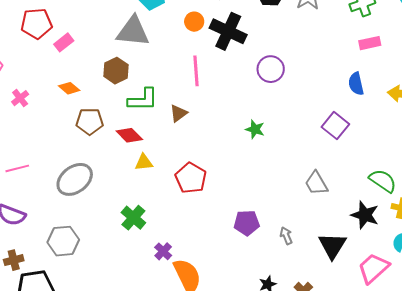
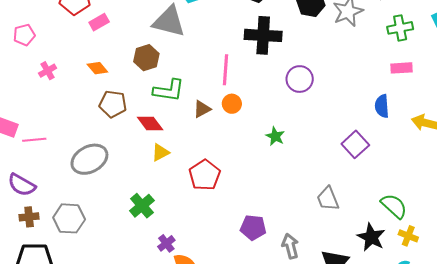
orange circle: (194, 22) -> (232, 104), moved
black cross: (228, 31) -> (263, 35), turned -30
yellow triangle: (144, 162) -> (160, 152), turned -30
gray arrow: (286, 236) -> (290, 246), size x1.4
brown cross: (14, 260) -> (29, 217), moved

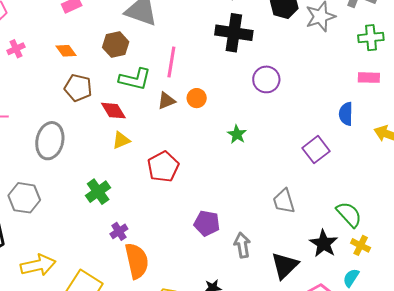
pink line: (226, 70) -> (171, 62), moved
gray ellipse: (89, 159) -> (50, 141), turned -54

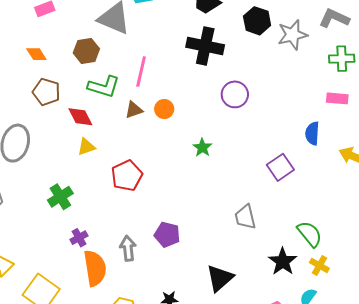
gray arrow: (242, 245) -> (128, 248), moved
black triangle: (285, 266) -> (220, 278), moved

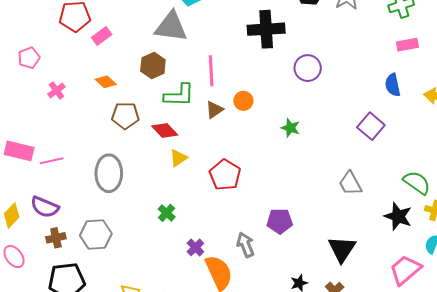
green cross: (60, 197) -> (167, 213), size x0.7

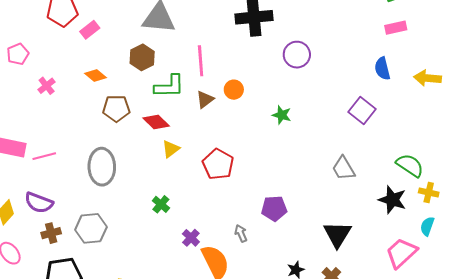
gray arrow: (245, 245) -> (241, 233), size x0.7

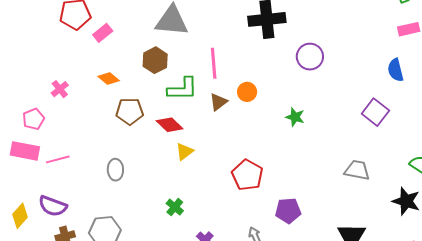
pink pentagon: (18, 54) -> (34, 119), moved
red pentagon: (218, 164) -> (247, 175), moved
gray ellipse: (102, 167) -> (115, 170), size x0.6
gray trapezoid: (343, 168) -> (357, 170), turned 132

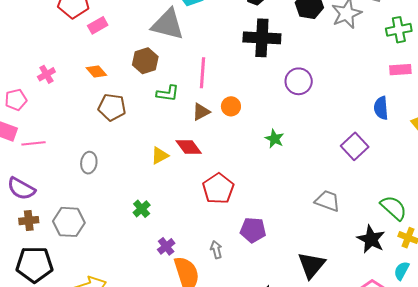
green L-shape: (183, 89) -> (168, 93), size x0.7
red diamond: (170, 125) -> (189, 147), moved

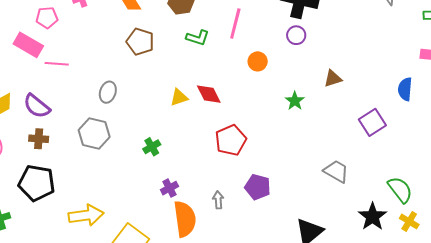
purple circle: (299, 81) -> (296, 35), moved, size x0.7
brown triangle: (201, 112) -> (333, 79), moved
gray hexagon: (69, 222) -> (94, 133), moved

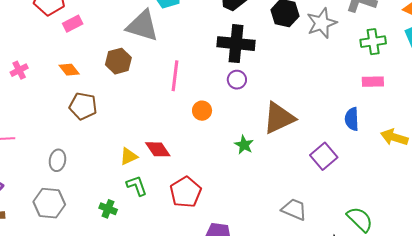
green L-shape: (198, 38) -> (137, 186), moved, turned -120
brown triangle: (333, 79) -> (279, 118), size x1.8
green cross: (152, 147) -> (108, 209), turned -30

